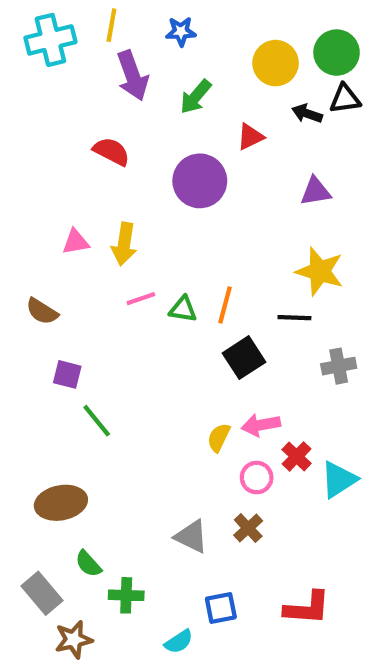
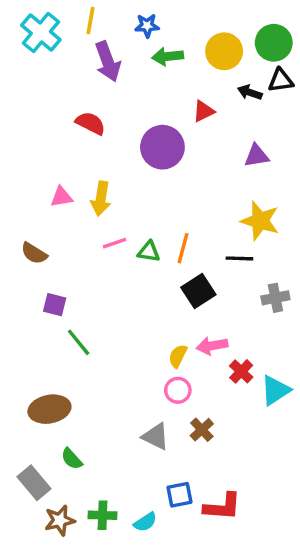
cyan cross: (50, 40) -> (41, 32), turned -36
green arrow: (196, 97) -> (168, 56), moved, turned 44
pink circle: (257, 478) -> (178, 390), moved
green cross: (126, 595) -> (103, 515), moved
red L-shape: (307, 608) -> (222, 507), moved

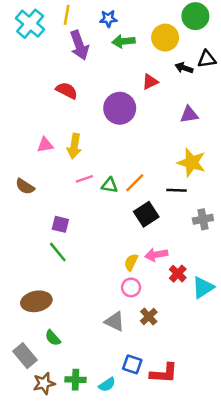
green circle: (274, 43) -> (195, 16), moved
orange line: (183, 248) -> (135, 183), turned 30
purple square: (55, 305) -> (60, 224), moved
blue square: (180, 495) -> (132, 364), turned 30

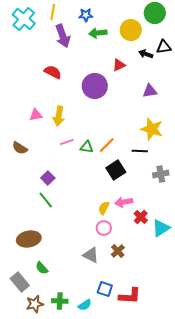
purple square: (60, 224) -> (48, 178), turned 32

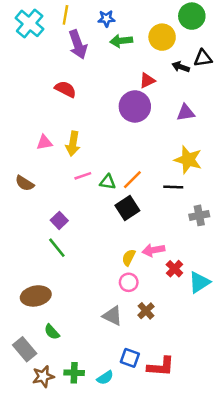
purple circle: (95, 86) -> (135, 106), moved
black square: (116, 170) -> (127, 208), moved

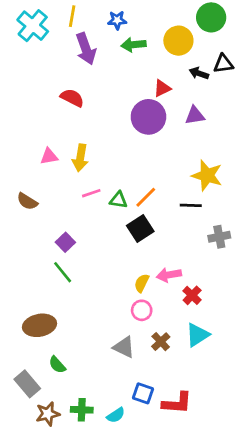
purple triangle: (186, 113) -> (195, 116), moved
cyan triangle: (199, 282) -> (198, 335), moved

